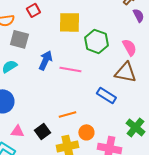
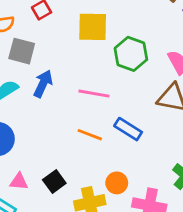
blue arrow: (45, 60) -> (43, 84), moved
blue rectangle: (106, 95) -> (128, 129), moved
orange line: (67, 114) -> (90, 135), moved, turned 36

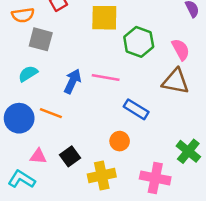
blue arrow: (43, 84) -> (73, 81), moved
orange line: (90, 135) -> (51, 113), moved
orange circle: (117, 183) -> (120, 141), moved

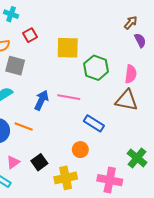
pink semicircle: (181, 49) -> (131, 74), turned 36
pink triangle: (38, 156) -> (13, 162), turned -40

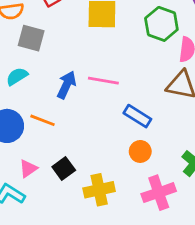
green hexagon: (96, 68) -> (161, 24), moved
orange circle: (80, 150) -> (140, 151), moved
pink cross: (110, 180) -> (159, 193), turned -30

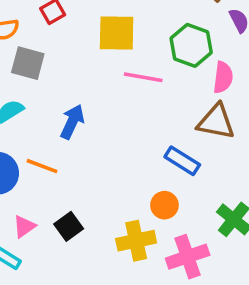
pink line: (103, 81) -> (143, 77), moved
blue rectangle: (137, 116) -> (182, 161), moved
yellow cross: (99, 190) -> (136, 241), moved

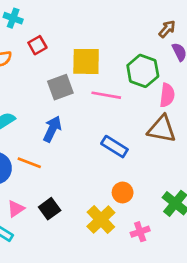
gray square: (28, 63) -> (60, 87), moved, turned -35
blue rectangle: (182, 161) -> (114, 147), moved
yellow cross: (136, 241) -> (101, 220), turned -32
pink cross: (188, 257) -> (140, 232), size x0.6

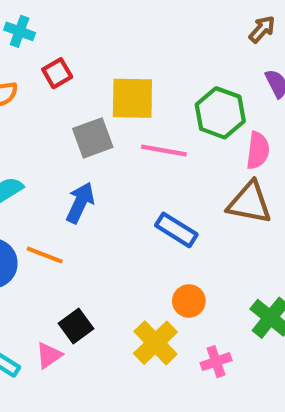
brown arrow: (167, 29) -> (262, 29), moved
pink triangle: (16, 209) -> (49, 355), moved

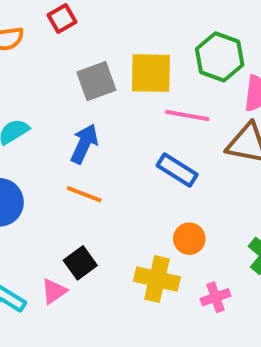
yellow square: (132, 98) -> (151, 73), moved
pink line: (164, 150) -> (187, 115), moved
orange line: (45, 255) -> (84, 194), moved
yellow cross: (155, 343) -> (157, 279), turned -33

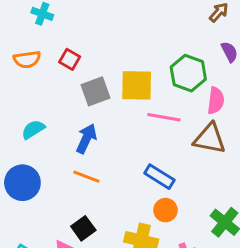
red square: (62, 19) -> (70, 59), moved, turned -30
blue rectangle: (177, 170) -> (159, 177), moved

